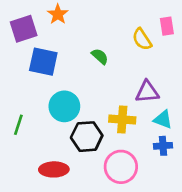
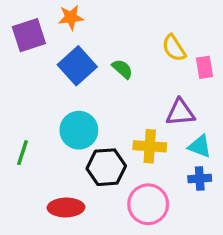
orange star: (58, 14) -> (71, 17), turned 30
pink rectangle: (167, 26) -> (205, 67), moved
blue square: (43, 62) -> (77, 66), moved, turned 36

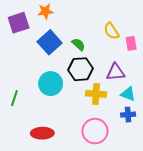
black hexagon: (106, 167) -> (81, 69), moved

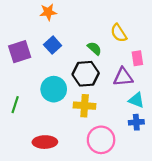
purple square: (19, 23) -> (20, 52), moved
blue square: (50, 42) -> (53, 45), size x0.7
pink rectangle: (131, 43) -> (137, 58), moved
green semicircle: (78, 44) -> (94, 48), moved
yellow cross: (96, 94) -> (85, 106), moved

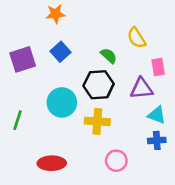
pink circle: (101, 140) -> (116, 161), size x0.7

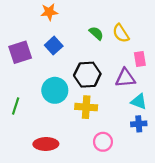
green semicircle: (109, 56) -> (96, 33), moved

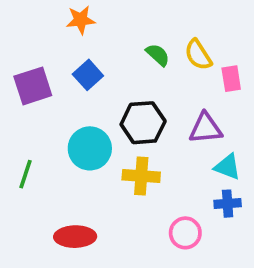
pink rectangle: (140, 59) -> (231, 79), moved
pink circle: (103, 142) -> (185, 233), moved

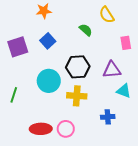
yellow semicircle: (198, 55) -> (107, 15), moved
blue cross: (228, 204) -> (108, 117), moved
pink circle: (185, 233) -> (66, 129), moved

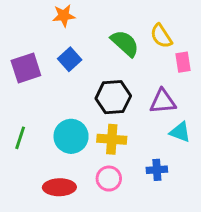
yellow semicircle: (107, 15) -> (161, 36), moved
green semicircle: (86, 30) -> (125, 43), size x1.5
cyan circle: (49, 81) -> (71, 136), moved
pink circle: (66, 129) -> (109, 179), moved

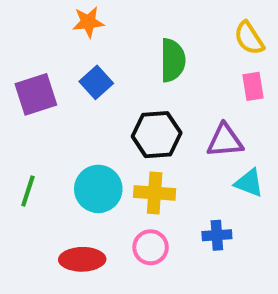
yellow semicircle: (161, 36) -> (249, 38), moved
green semicircle: (125, 43) -> (173, 60), turned 48

